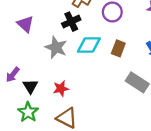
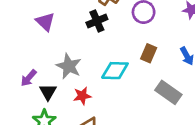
cyan diamond: (89, 45) -> (115, 71), moved
gray star: (56, 47) -> (69, 66), moved

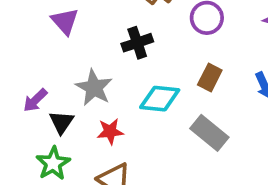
black cross: (97, 21) -> (137, 43), moved
gray rectangle: (168, 92) -> (209, 133), moved

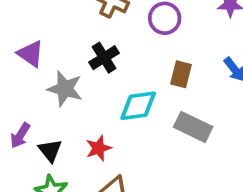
gray star: (94, 88) -> (65, 89), moved

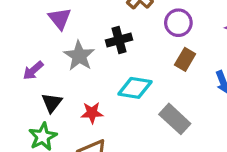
brown rectangle: (181, 74) -> (185, 59), moved
purple arrow: (20, 135) -> (33, 70), moved

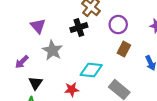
black cross: (119, 40) -> (79, 27), moved
red star: (92, 113) -> (72, 89), moved

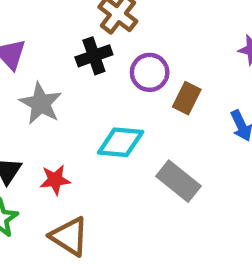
purple circle: (118, 25) -> (150, 72), moved
red star: (72, 89) -> (55, 180), moved

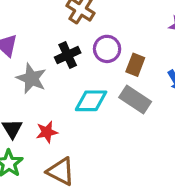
black cross: (94, 56) -> (68, 55), moved
gray rectangle: (178, 181) -> (135, 99), moved

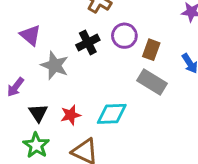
cyan diamond: (91, 101) -> (112, 114), moved

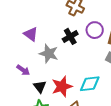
purple arrow: (16, 87) -> (23, 70), turned -88
red star: (71, 115) -> (62, 86), size x1.5

